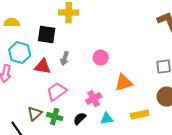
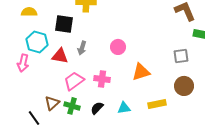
pink cross: (94, 99) -> (102, 79), moved, turned 35

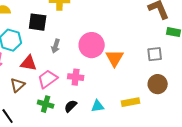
pink circle: (118, 47) -> (92, 45), size x1.6
red triangle: (60, 56) -> (29, 63), moved
orange triangle: (141, 72) -> (115, 58), moved, turned -42
brown triangle: (52, 103) -> (18, 85), moved

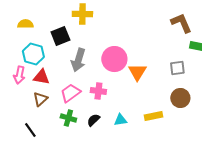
black square: (38, 22) -> (60, 36), turned -30
gray arrow: (56, 46) -> (78, 60), size x1.6
red triangle: (29, 63) -> (41, 77), moved

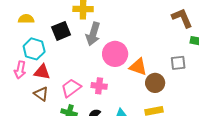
gray arrow: (78, 60) -> (93, 34), moved
orange triangle: (137, 72) -> (138, 67), turned -42
brown circle: (180, 98) -> (155, 83), moved
brown triangle: (40, 99) -> (41, 94), turned -42

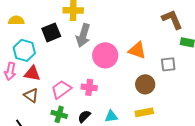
orange triangle: (138, 67) -> (137, 50), moved

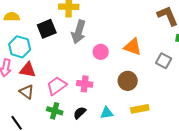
pink circle: (105, 55) -> (101, 52), size x0.6
gray square: (168, 64) -> (164, 61), turned 35
brown circle: (145, 84) -> (128, 81), moved

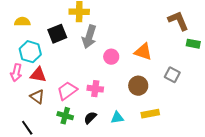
gray square: (164, 61) -> (172, 75), moved

